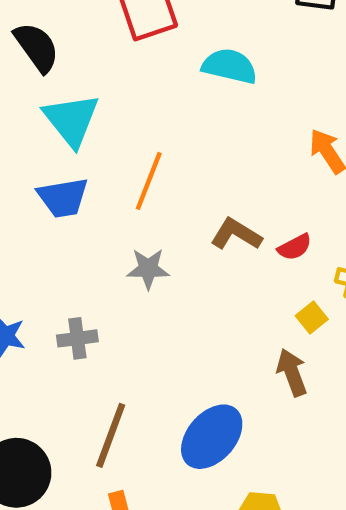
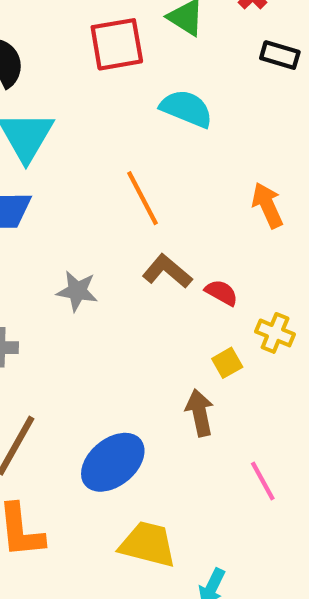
orange line: (149, 181) -> (142, 198), moved, turned -58
red semicircle: (295, 247) -> (221, 293), turned -132

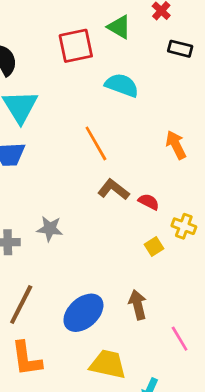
gray star: (77, 291) -> (50, 229), moved
brown arrow: (200, 413) -> (138, 305), moved
pink line: (263, 481) -> (180, 339), moved

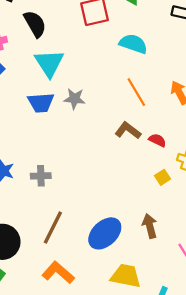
orange line: (96, 143) -> (136, 92), moved
gray star: (50, 229) -> (75, 99), moved
orange L-shape: (26, 359) -> (58, 272), turned 140

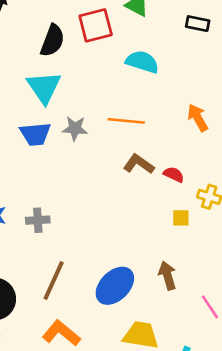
black semicircle: (35, 24) -> (52, 41), moved, turned 52
orange line: (136, 92) -> (126, 121), moved, turned -52
yellow square: (162, 177) -> (181, 218), turned 35

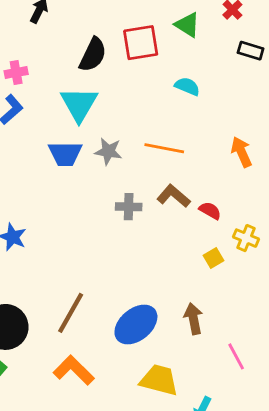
cyan semicircle: (142, 62) -> (187, 86), size x0.7
yellow square: (181, 218) -> (214, 258), turned -36
gray cross: (38, 220) -> (129, 207), moved

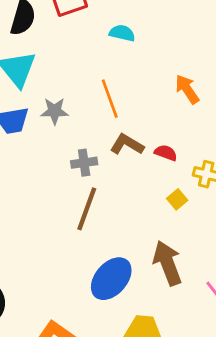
orange line: (164, 148) -> (110, 99), turned 69
brown line: (71, 313) -> (87, 209), moved
brown arrow: (194, 319) -> (167, 263), size x1.4

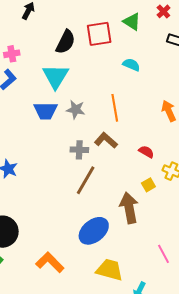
brown L-shape: (127, 144) -> (106, 140), moved
gray cross: (84, 163) -> (79, 150), moved
brown arrow: (167, 263) -> (129, 208), moved

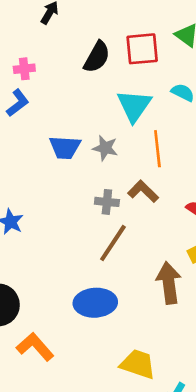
cyan triangle: (56, 76) -> (134, 106), moved
blue ellipse: (94, 231) -> (95, 303), moved, turned 32
orange L-shape: (50, 262) -> (35, 347), moved

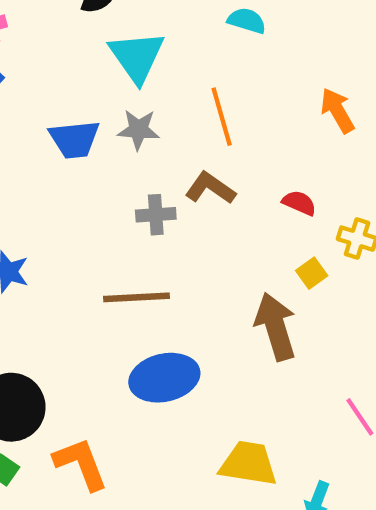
cyan triangle: (134, 106) -> (137, 57), moved
brown line: (113, 243) -> (137, 297), moved, turned 63
orange L-shape: (35, 347) -> (81, 464), turned 30

